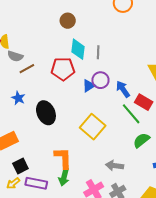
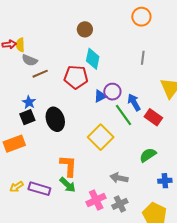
gray line: (98, 52) -> (143, 58), moved
green line: (131, 114) -> (123, 115), moved
black square: (20, 166) -> (27, 117), moved
green arrow: (64, 177) -> (68, 185), turned -66

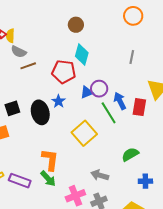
blue star: (29, 102) -> (59, 101), moved
red rectangle: (153, 117) -> (139, 107), moved, turned 60

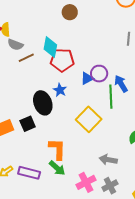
cyan diamond: (82, 55) -> (50, 47), moved
black square: (12, 108) -> (28, 124), moved
green line: (109, 113) -> (111, 97), turned 35

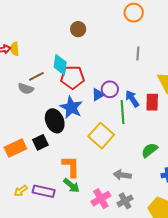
gray semicircle: (15, 45) -> (26, 89), moved
blue star: (60, 90) -> (71, 107), size x1.6

